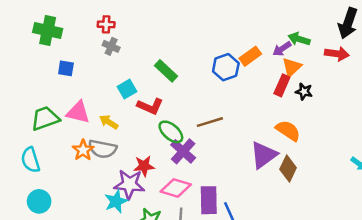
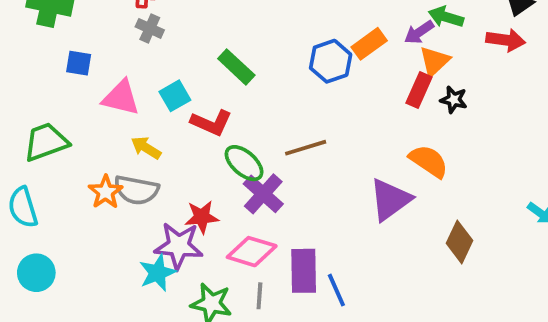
pink triangle: (78, 112) -> (121, 98), moved
brown diamond: (288, 168) -> (459, 242), moved

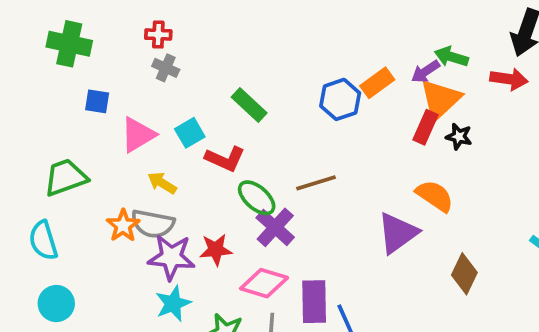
orange triangle: (434, 61) -> (440, 99), size x1.4
pink triangle: (121, 98) -> (138, 135), turned -45
purple star: (179, 246) -> (171, 257), moved

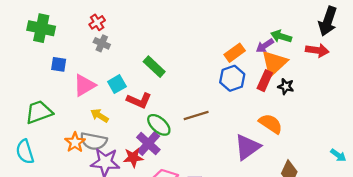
red cross: (158, 35) -> (97, 22), turned -35
blue hexagon: (340, 99) -> (232, 78), moved
purple cross: (275, 227) -> (148, 144), moved

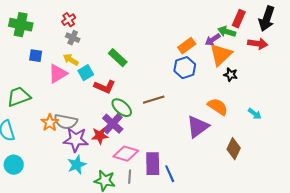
red rectangle: (265, 81) -> (239, 19), moved
yellow arrow: (99, 116) -> (71, 60), moved
cyan arrow: (338, 155) -> (255, 114), moved

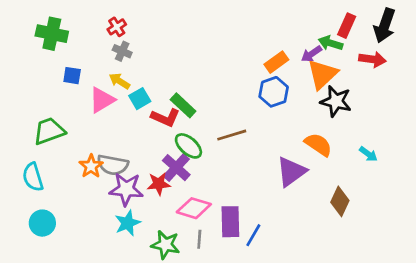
green rectangle: (118, 58) -> (183, 105), moved
black star: (231, 75) -> (336, 101), size x1.6
blue line: (170, 174) -> (253, 235), turned 54

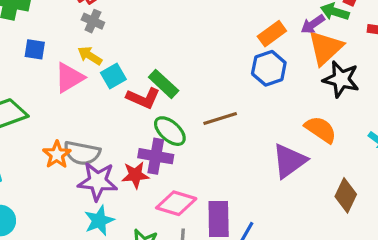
purple cross: (176, 168) -> (156, 156), turned -32

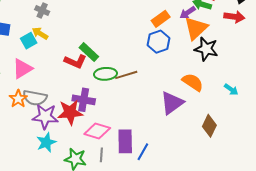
cyan square: (113, 76) -> (29, 41), moved
pink triangle: (69, 78) -> (22, 69), moved
green ellipse: (170, 131) -> (105, 74), moved, turned -45
red star: (135, 175) -> (70, 112), size x1.4

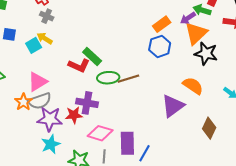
pink triangle: (22, 69) -> (38, 82), moved
gray semicircle: (35, 98) -> (40, 101), turned -30
red star: (70, 112) -> (74, 115), size x0.7

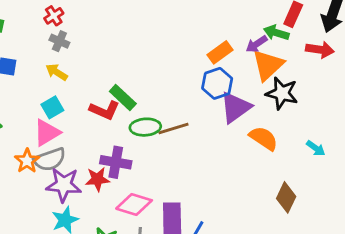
cyan square: (34, 45) -> (52, 107), moved
purple triangle: (173, 106) -> (235, 107), moved

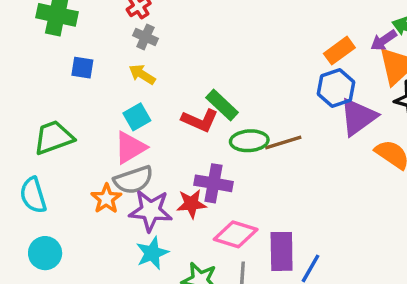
orange star: (27, 161) -> (106, 199), moved

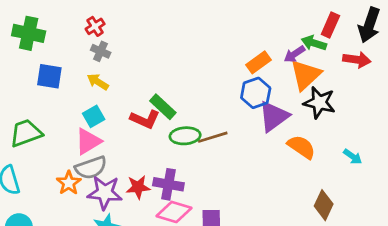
blue square: (82, 68) -> (49, 76), size x1.4
purple cross: (214, 183) -> (168, 184), moved

